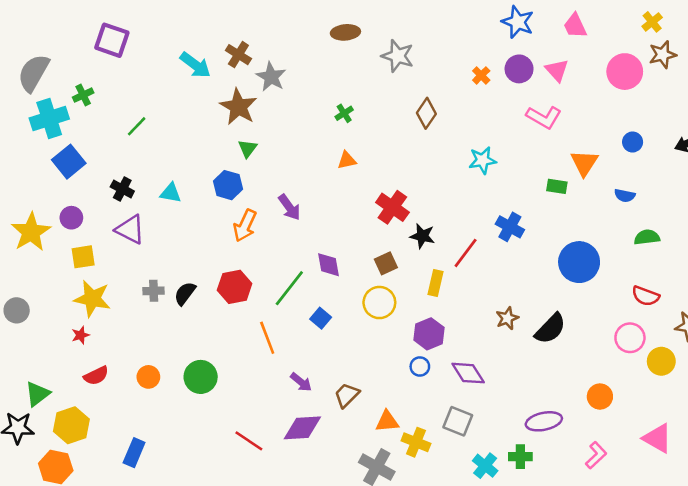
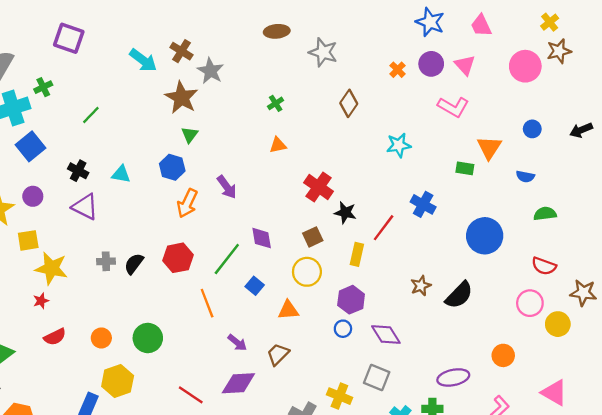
yellow square: (83, 257) -> (28, 240), moved
orange triangle: (387, 421) -> (288, 310), moved
yellow hexagon: (71, 425) -> (118, 381), moved

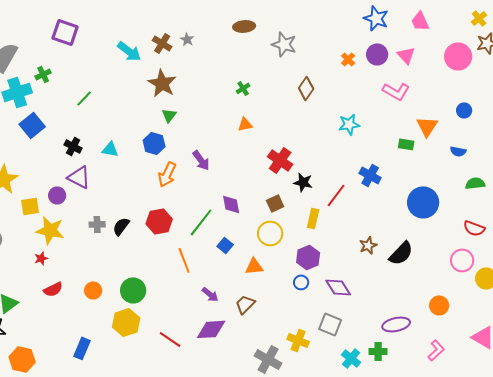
gray star: (211, 71) -> (187, 39), moved, size x0.6
purple circle: (33, 196) -> (57, 195), moved
yellow hexagon: (118, 381) -> (126, 322), moved

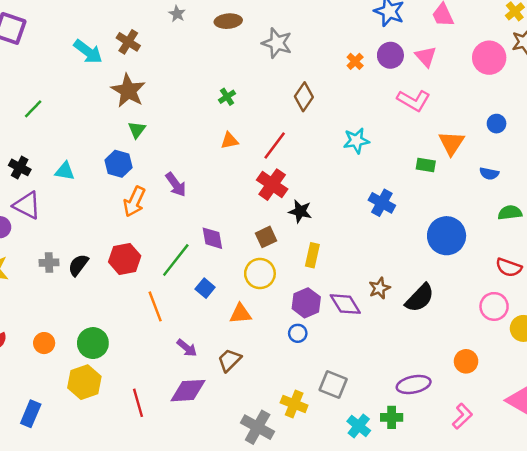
gray star: (187, 39) -> (177, 14), moved
red line: (336, 195) -> (275, 145), moved
purple diamond: (338, 287) -> (345, 304), moved
red line: (170, 339) -> (138, 403), turned 40

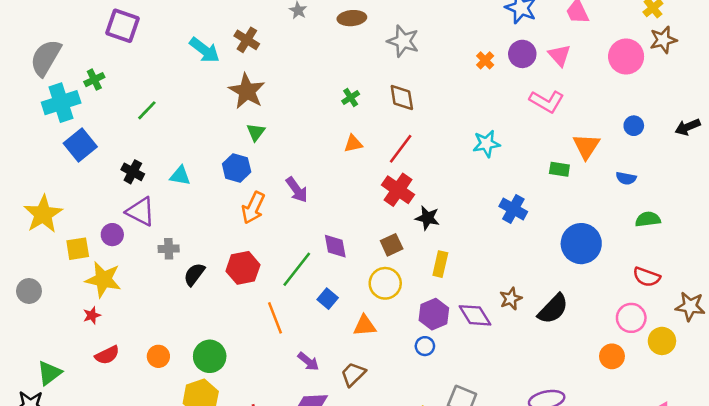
brown diamond: (304, 97) -> (402, 98), moved, turned -44
gray cross: (49, 263) -> (169, 249), moved
orange circle: (466, 361) -> (612, 356), moved

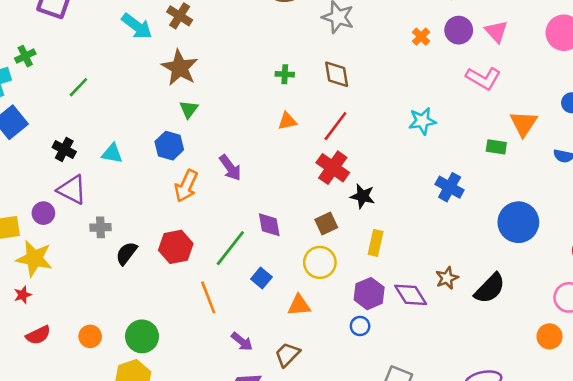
green cross: (351, 98) -> (285, 74), turned 36

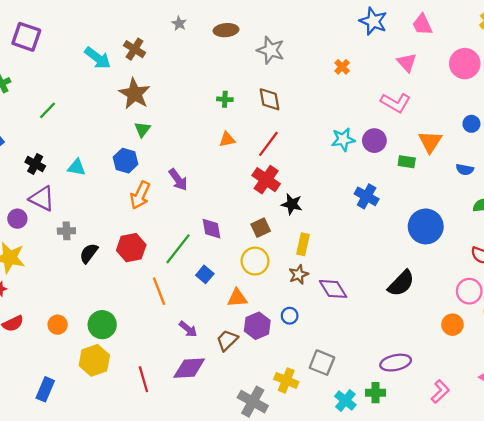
purple circle: (459, 30) -> (374, 141), moved
brown star: (447, 278) -> (299, 274), moved
purple hexagon: (369, 294) -> (257, 326), moved

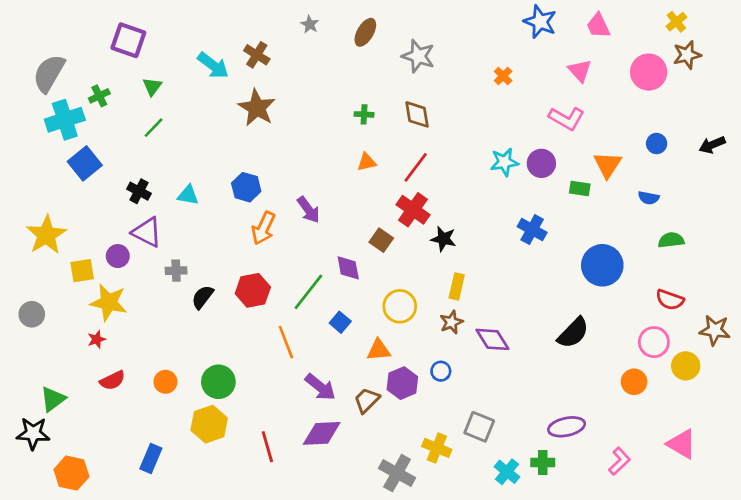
brown ellipse: (226, 30) -> (365, 32), turned -55
green triangle: (142, 129) -> (152, 87), moved
brown square: (261, 228) -> (381, 240), moved, turned -30
purple arrow: (188, 329) -> (320, 387), size x1.4

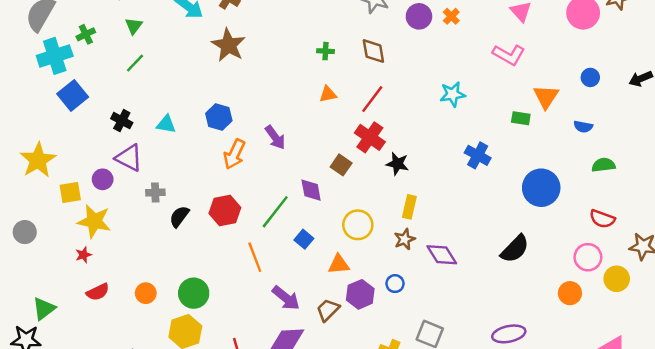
purple circle: (541, 163) -> (419, 16), moved

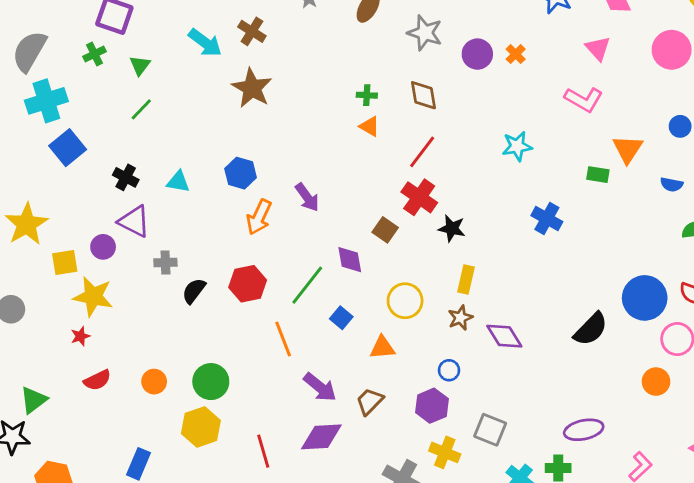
green cross: (86, 34) -> (95, 54), moved
orange triangle: (328, 94) -> (370, 126), moved, turned 42
blue circle: (541, 188) -> (645, 298), moved
purple hexagon: (360, 294) -> (432, 406), moved

